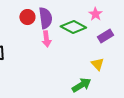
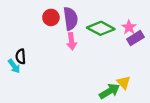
pink star: (95, 14) -> (129, 27), moved
yellow triangle: (97, 64) -> (124, 82), moved

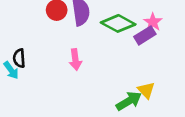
purple rectangle: (135, 38) -> (145, 35), moved
pink arrow: (72, 41) -> (75, 60), moved

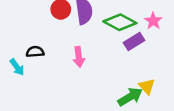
purple rectangle: (145, 35) -> (134, 41), moved
black semicircle: (19, 58) -> (35, 52), moved, turned 90

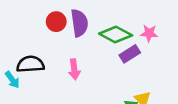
pink star: (153, 21) -> (149, 33), turned -30
black semicircle: (35, 52) -> (30, 64), size x1.5

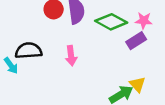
purple rectangle: (130, 54) -> (136, 41), moved

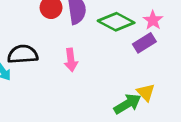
pink star: (144, 21) -> (153, 20), turned 30

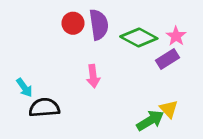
black semicircle: (23, 54) -> (44, 108), moved

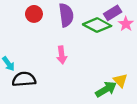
red circle: (73, 23) -> (34, 14), moved
purple rectangle: (167, 59) -> (113, 13), moved

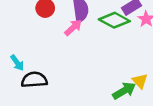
pink arrow: (62, 55) -> (73, 27), moved, turned -126

